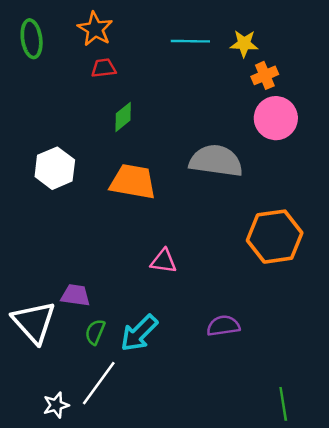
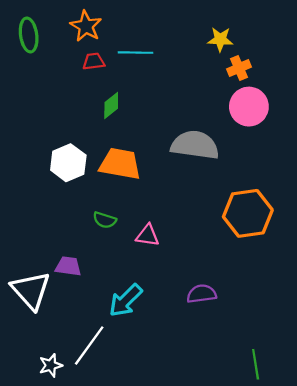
cyan line: (190, 41) -> (135, 53), moved
white hexagon: (55, 168) -> (68, 163), moved
green semicircle: (95, 332) -> (105, 220), moved, turned -95

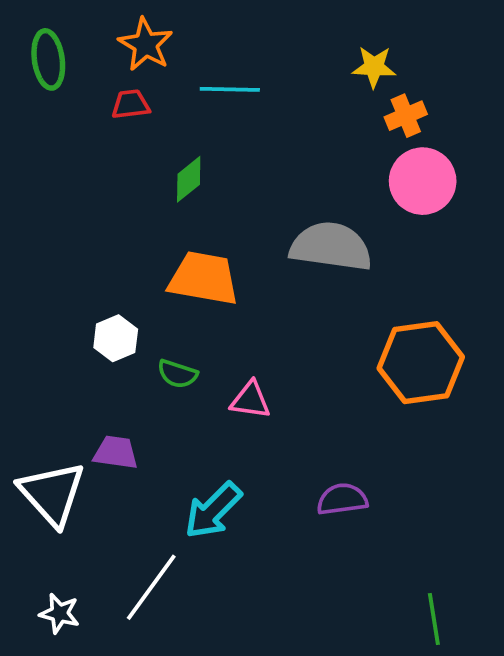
red trapezoid: (94, 61) -> (131, 104), moved
white hexagon: (68, 163) -> (116, 338), moved, size x0.7
white star: (51, 365) -> (60, 613), moved, turned 30

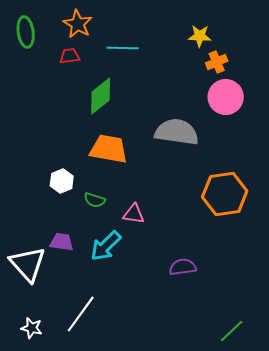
green diamond: (189, 179) -> (101, 96), size x1.5
cyan arrow: (213, 510) -> (106, 246), moved
green line: (434, 619) -> (232, 331), turned 56

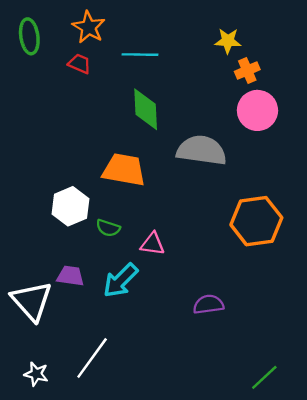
red trapezoid: (70, 56) -> (80, 64), turned 30
green diamond: (101, 96) -> (146, 109), moved, turned -54
white hexagon: (62, 181) -> (70, 206), size x1.4

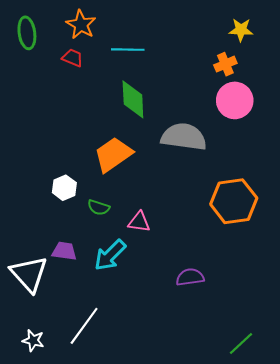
yellow star: (228, 41) -> (241, 30), moved
orange trapezoid: (124, 170) -> (113, 154), turned -45
white hexagon: (70, 206) -> (64, 188), size x0.7

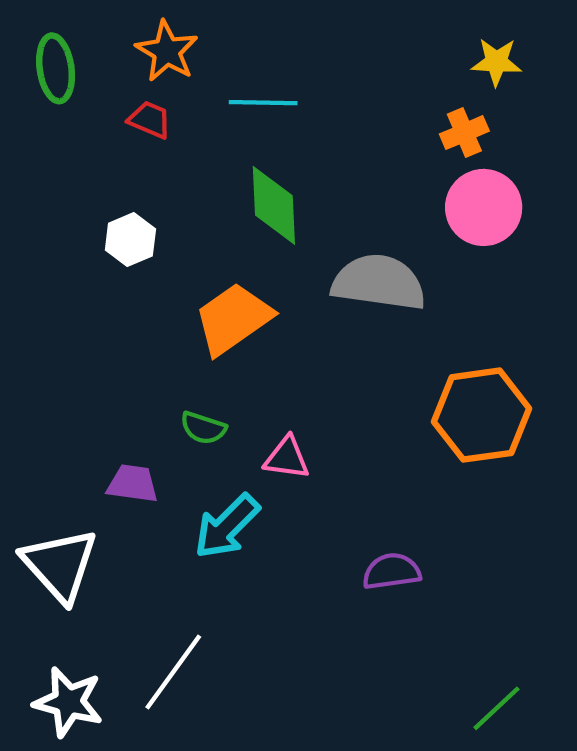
white hexagon: (64, 188) -> (130, 240), moved
purple trapezoid: (64, 251) -> (133, 484), moved
white star: (33, 340) -> (68, 702), size x1.5

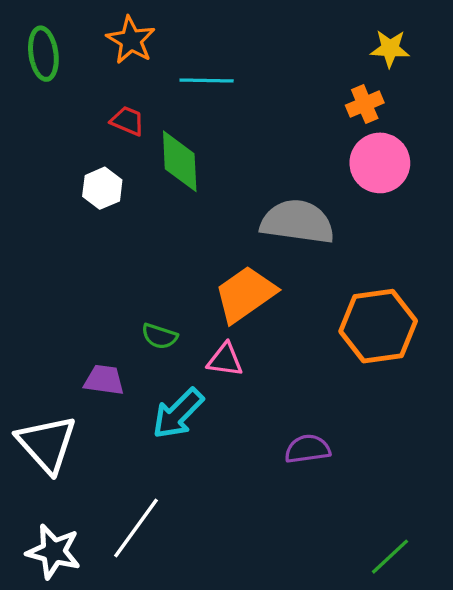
red trapezoid: (150, 120) -> (128, 121), moved
green diamond: (274, 205) -> (180, 161), moved
orange trapezoid: (233, 319) -> (245, 294), moved

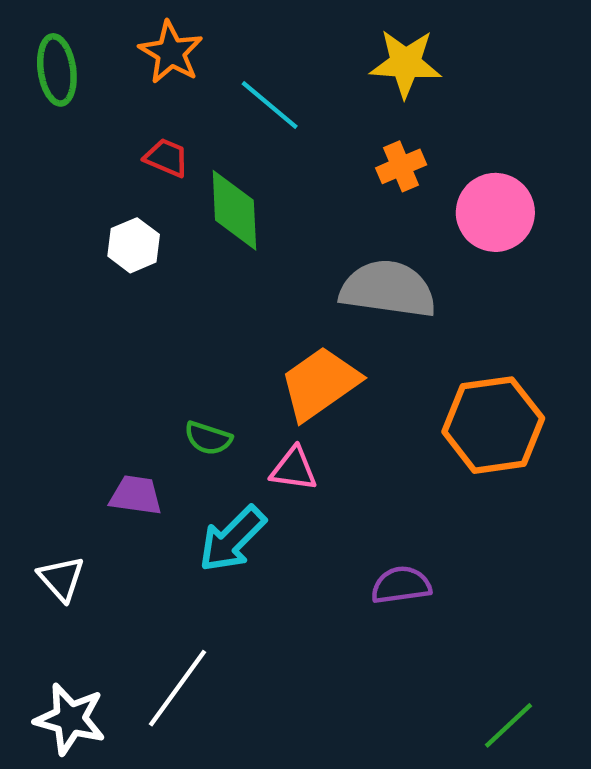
yellow star: (390, 49) -> (405, 63), moved, size x1.4
cyan line: (207, 81) -> (270, 105), turned 39
orange cross: (365, 104) -> (401, 166), moved
white triangle: (47, 444) -> (61, 579), size x0.6

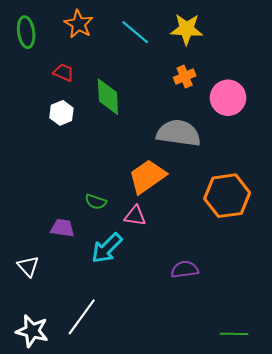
cyan line: (270, 105) -> (135, 32), moved
red trapezoid: (167, 158) -> (63, 73), moved
green line: (509, 725) -> (234, 334), turned 44

